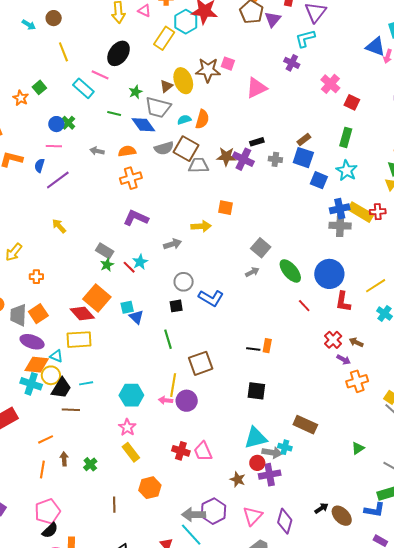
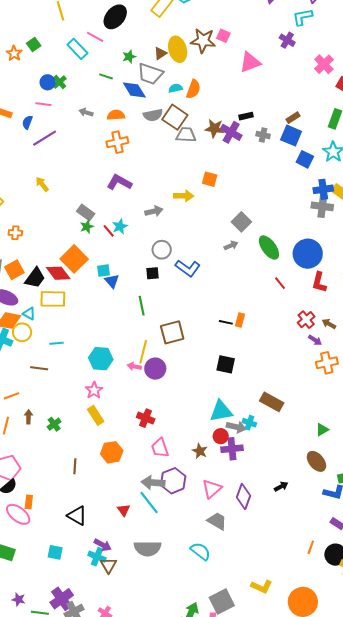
black trapezoid: (61, 388) -> (35, 278), moved
pink trapezoid: (203, 451) -> (160, 448), moved
brown ellipse: (342, 516) -> (316, 461), moved

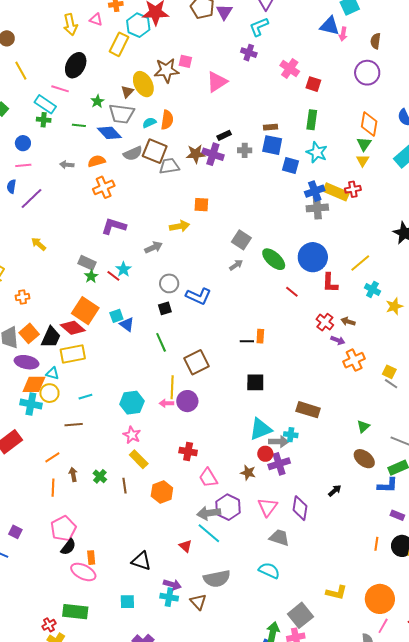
green cross: (60, 82) -> (44, 120), moved, turned -32
brown rectangle: (293, 118) -> (270, 127), turned 40
brown line: (75, 466) -> (125, 486), moved
brown triangle: (109, 565) -> (198, 602), moved

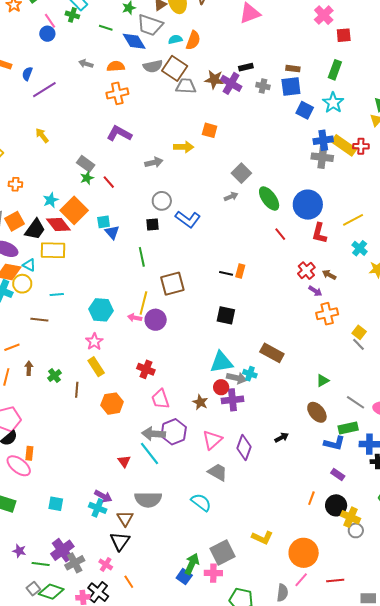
red square: (313, 84) -> (344, 35), turned -35
blue square: (272, 145) -> (291, 86), turned -30
pink line: (23, 165) -> (50, 21), moved, turned 49
cyan star: (123, 269) -> (51, 200), moved
black triangle: (141, 561) -> (120, 541), moved, turned 35

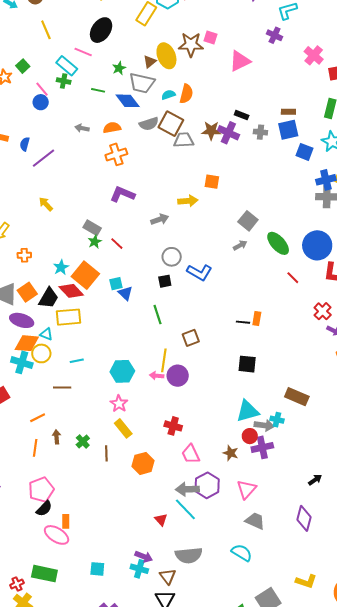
black rectangle: (246, 67) -> (242, 115), turned 40
brown square: (172, 284) -> (191, 338), size x0.7
purple diamond: (244, 448) -> (304, 518), moved

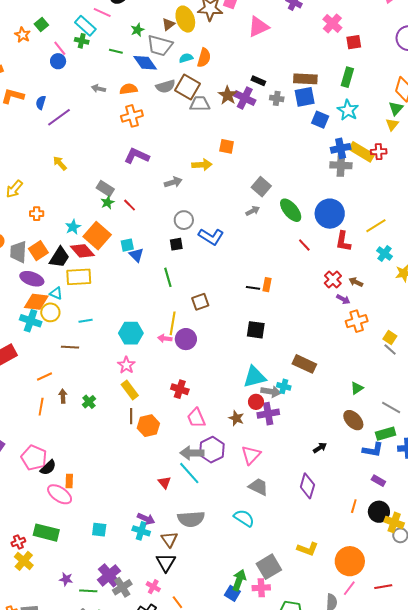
brown rectangle: (288, 112) -> (305, 79), size x1.6
brown star: (211, 131) -> (228, 95), turned 30
brown line: (106, 453) -> (131, 416), moved
pink pentagon: (41, 490) -> (34, 458), moved, turned -30

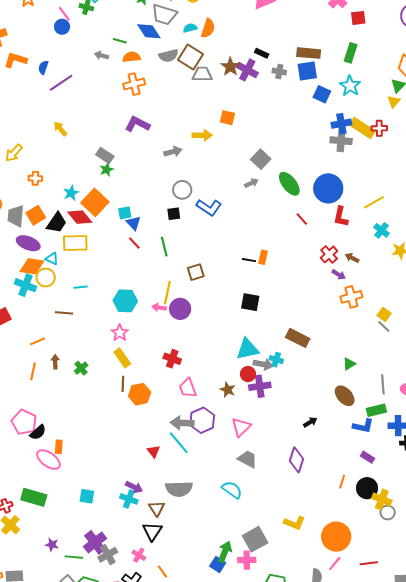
green line: (116, 51) -> (120, 41), moved
red line: (130, 205) -> (134, 243), moved
gray line: (391, 407) -> (383, 384), turned 54

